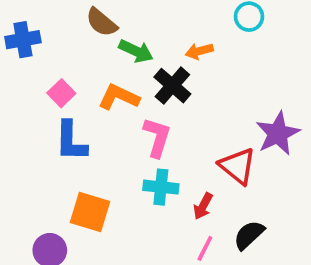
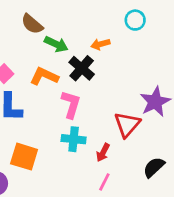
red triangle: (237, 166) -> (127, 124), turned 32
black semicircle: (249, 235) -> (154, 167), moved

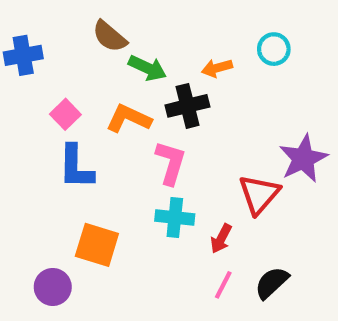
cyan circle: (135, 20) -> (274, 49), moved
black cross: (82, 68) -> (187, 106), turned 35
black semicircle: (154, 167) -> (272, 283), moved

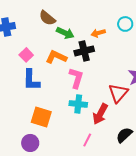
red arrow: (221, 239) -> (100, 114), size x1.5
pink line: (223, 285) -> (87, 140), moved
purple circle: (53, 287) -> (30, 143), moved

